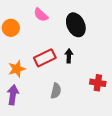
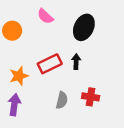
black ellipse: (76, 25) -> (84, 27), turned 50
red cross: (98, 83) -> (91, 97), moved

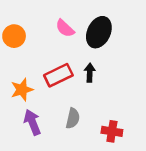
pink semicircle: (45, 16) -> (65, 28), moved
red cross: (91, 97) -> (112, 131), moved
purple arrow: (14, 105) -> (32, 122), moved, turned -30

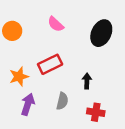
black ellipse: (99, 32) -> (101, 33), moved
black arrow: (90, 73) -> (87, 81), moved
purple arrow: (32, 122) -> (28, 104), turned 40

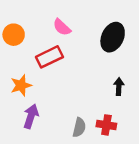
red rectangle: (50, 64) -> (49, 57), moved
black arrow: (87, 81) -> (119, 87), moved
gray semicircle: (62, 101) -> (79, 127), moved

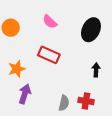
red rectangle: (49, 57) -> (49, 55), moved, turned 50

